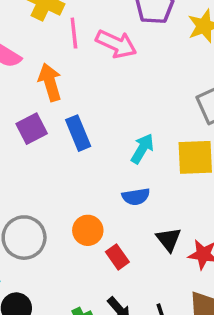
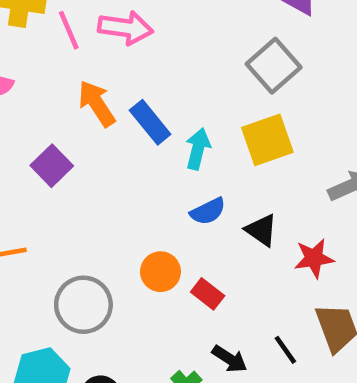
orange arrow: (50, 82) -> (97, 103), moved
blue rectangle: (78, 133) -> (150, 122), moved
black triangle: (169, 239) -> (261, 230), moved

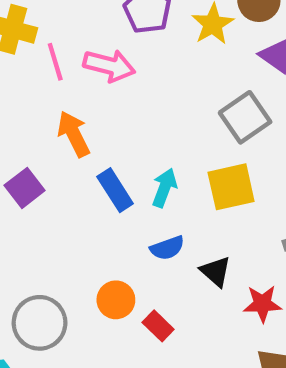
blue rectangle: (150, 122) -> (115, 190), moved

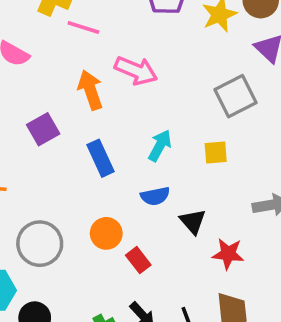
pink line: (55, 62) -> (83, 27), turned -64
pink arrow: (109, 66) -> (136, 71), moved
yellow square: (231, 187) -> (216, 153), size x0.6
blue rectangle: (115, 190) -> (100, 158), moved

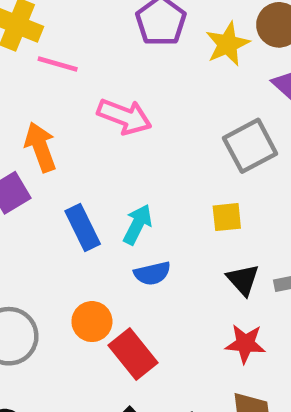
orange arrow: (90, 90) -> (40, 147), moved
cyan arrow: (160, 146) -> (137, 224), moved
black triangle: (193, 221) -> (243, 280), moved
red rectangle: (138, 260) -> (133, 354), size x1.5

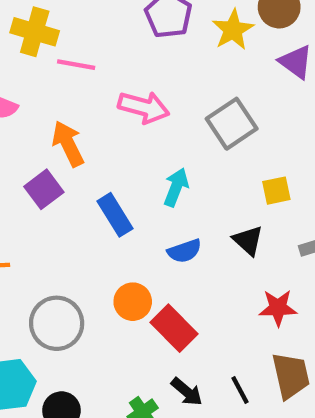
gray square: (250, 146) -> (232, 124), moved
yellow square: (227, 217) -> (276, 191), moved
cyan arrow: (137, 224) -> (176, 187), moved
black triangle: (243, 280) -> (248, 240), moved

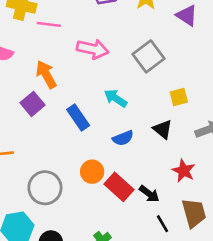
cyan arrow: (176, 187) -> (116, 98), turned -75
red star: (278, 308) -> (184, 171), turned 30
black arrow: (187, 392) -> (149, 194), moved

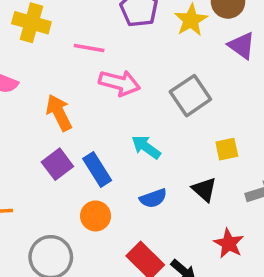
pink line: (49, 24) -> (89, 48), moved
purple square: (33, 104) -> (57, 164), moved
orange circle: (92, 172) -> (96, 216), moved

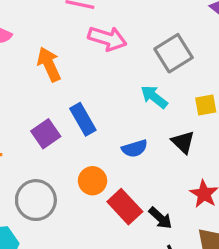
cyan arrow: (146, 147) -> (154, 97), moved
purple square: (57, 164) -> (46, 134), moved
orange circle: (96, 216) -> (93, 181), moved

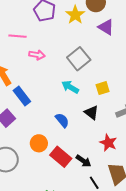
pink arrow: (107, 39) -> (37, 55), size x0.7
blue rectangle: (83, 119) -> (22, 96), moved
blue semicircle: (135, 148) -> (62, 120), turned -105

